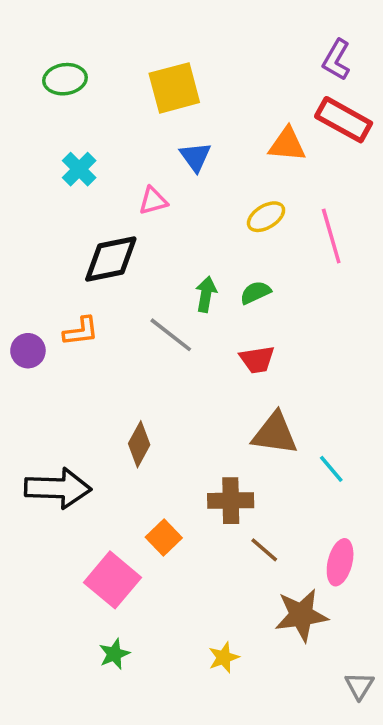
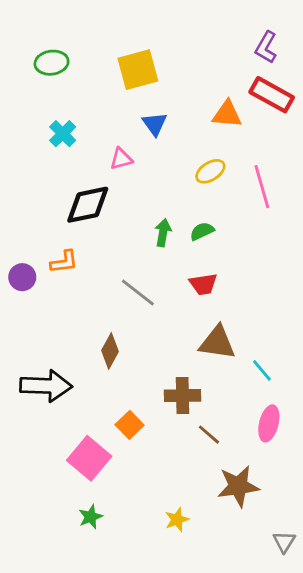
gray line: (171, 335) -> (138, 292), moved
pink ellipse: (340, 562) -> (269, 423), moved

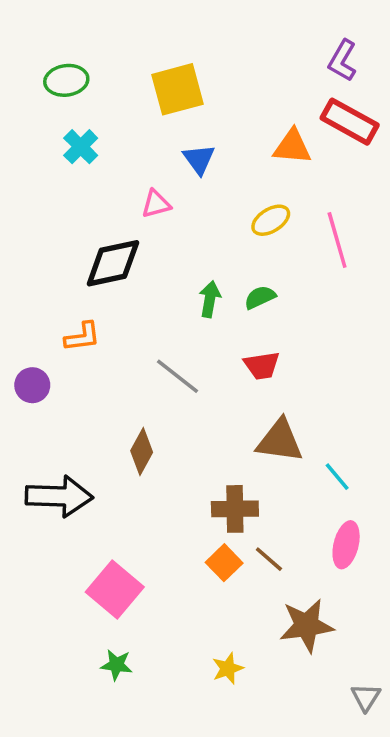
cyan cross: (63, 134) -> (81, 147), moved
purple circle: (22, 277) -> (32, 385), moved
orange square: (130, 425) -> (224, 563), moved
green star: (91, 517) -> (117, 665), turned 30

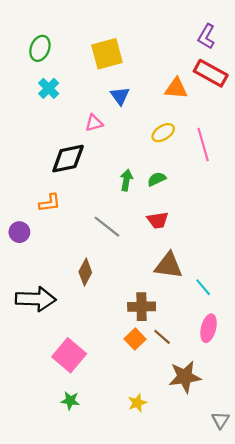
green ellipse: (66, 80) -> (40, 48), turned -60

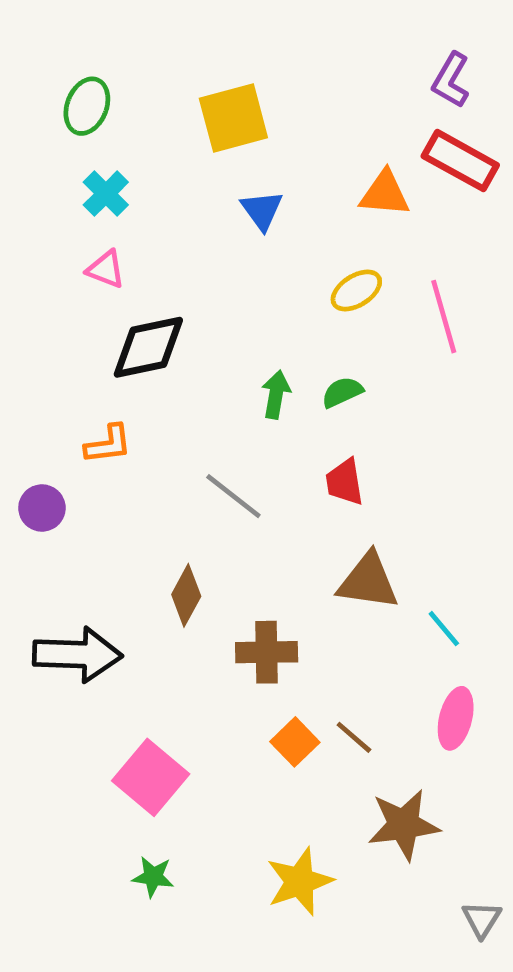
pink triangle: (94, 123) -> (106, 269), moved, turned 36
red trapezoid: (158, 220) -> (345, 482), turned 90
brown cross: (142, 307) -> (267, 652), moved
yellow star: (137, 403) -> (300, 881), size x1.6

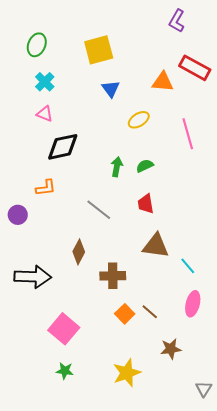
purple L-shape: (451, 80) -> (177, 21), moved
yellow ellipse: (356, 291) -> (139, 120), moved
brown star: (404, 825) -> (171, 349), size x0.7

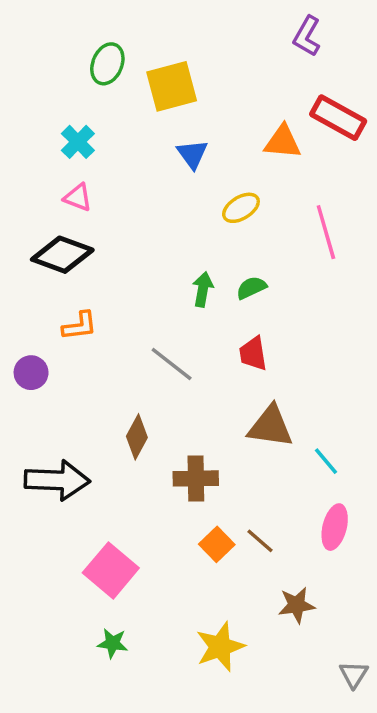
green ellipse: (37, 45) -> (107, 64), moved
black diamond: (63, 147) -> (62, 255), moved, turned 32

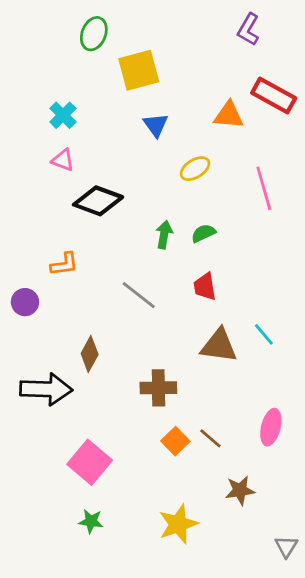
green ellipse: (107, 64) -> (94, 34), moved
black diamond: (62, 255) -> (98, 201), moved
brown diamond: (137, 437) -> (90, 354), moved
cyan line: (326, 461) -> (264, 334), moved

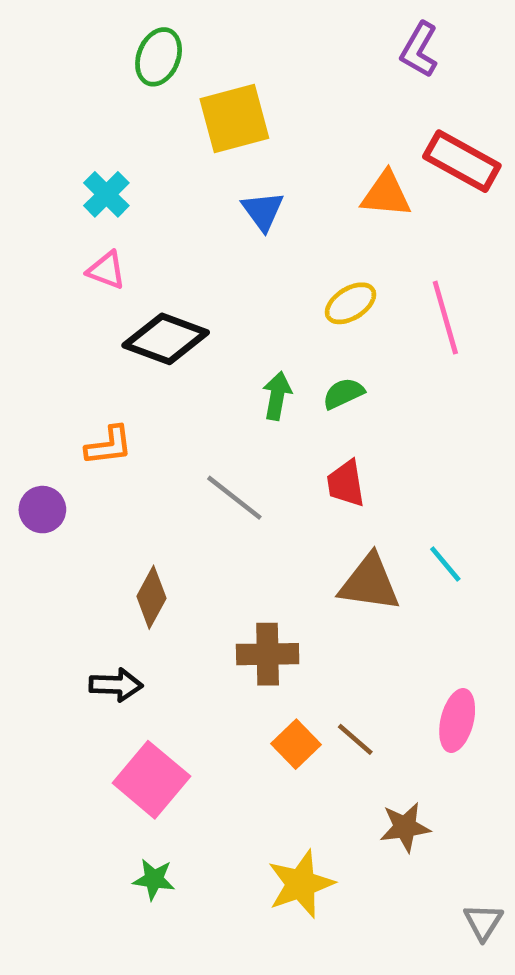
yellow ellipse: (195, 169) -> (350, 303), moved
black arrow: (46, 389) -> (116, 685), moved, size x0.6

